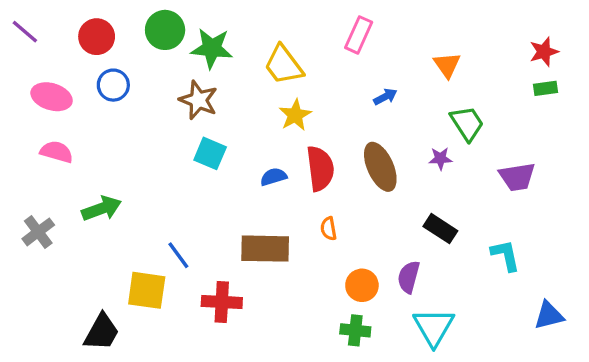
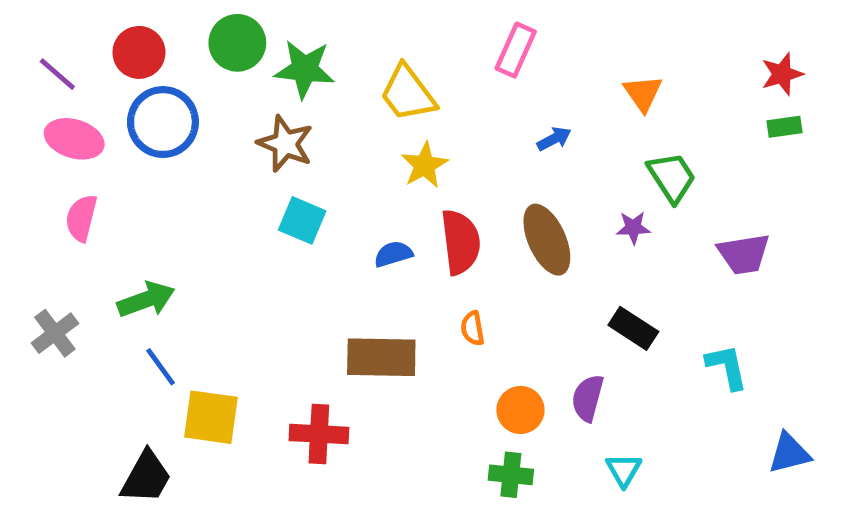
purple line: (25, 32) -> (57, 74), moved
blue circle: (113, 85) -> (163, 122), size x1.5
pink semicircle: (57, 152) -> (81, 218), turned -92
blue line: (178, 255) -> (161, 367), moved
cyan triangle: (434, 327) -> (624, 470), size x0.6

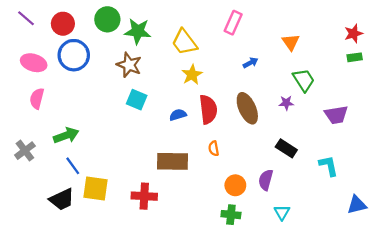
purple line: (57, 74) -> (26, 18), moved
black trapezoid: (146, 477) -> (62, 199), moved, turned 36

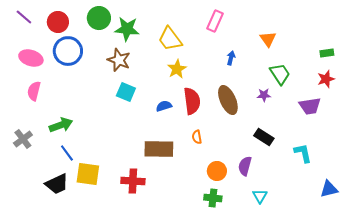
red star: (354, 33) -> (326, 79), moved
blue arrow: (251, 63) -> (231, 58), turned -48

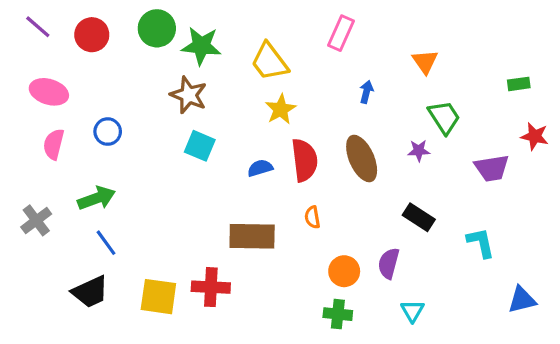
blue circle: (68, 51) -> (108, 132), moved, size x0.6
red star: (326, 79) -> (535, 136), moved, turned 30
yellow square: (88, 174) -> (158, 297), moved

